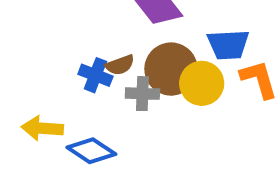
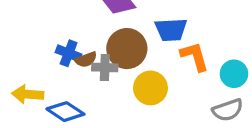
brown semicircle: (120, 65) -> (86, 60), moved
yellow circle: (202, 83) -> (150, 88), moved

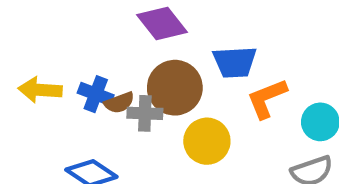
orange L-shape: (195, 56) -> (267, 98), turned -96
yellow arrow: (28, 94) -> (40, 90), moved

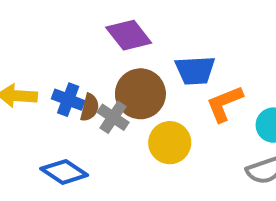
brown semicircle: (119, 103) -> (90, 107), turned -56
gray cross: (145, 113) -> (113, 117), turned 32

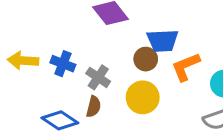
brown circle: (140, 94) -> (146, 59), moved, size x0.6
brown semicircle: (90, 107) -> (94, 107), moved

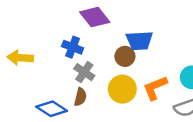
blue cross: (63, 64) -> (73, 47), moved
orange L-shape: (186, 67) -> (155, 88), moved

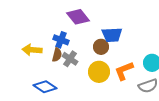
yellow arrow: (20, 58) -> (32, 50), moved
brown semicircle: (80, 97) -> (57, 55), moved

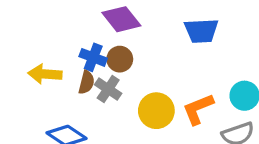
blue trapezoid: (112, 35) -> (201, 31), moved
brown circle: (101, 47) -> (120, 59), moved

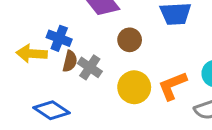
blue cross: (93, 57) -> (59, 38), moved
brown circle: (120, 59) -> (130, 40), moved

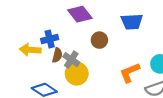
blue cross: (59, 38) -> (50, 39), turned -35
yellow circle: (134, 87) -> (77, 74), moved

